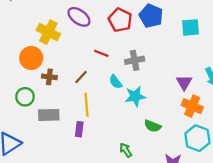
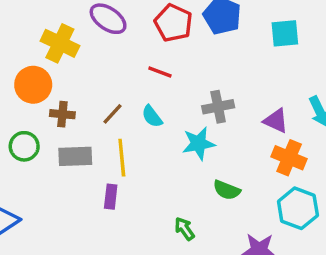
red line: (101, 53) -> (160, 72), moved
gray cross: (135, 60) -> (218, 107), moved
cyan semicircle: (116, 82) -> (152, 116), moved
purple triangle: (184, 83) -> (276, 121), turned -35
gray rectangle: (49, 115) -> (75, 156), moved

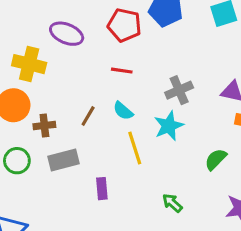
yellow line: (122, 158) -> (135, 148), moved
green semicircle: (227, 190) -> (216, 159), moved, turned 125

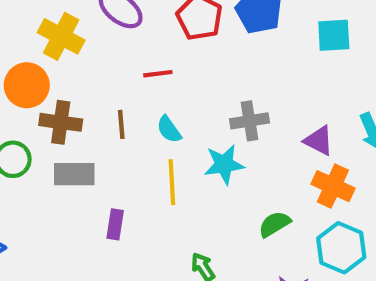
red line: (122, 71) -> (158, 74), moved, turned -30
brown line: (88, 116) -> (121, 124), turned -50
brown cross: (44, 126) -> (61, 122), size x1.4

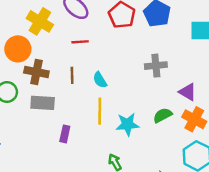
red line: (158, 74) -> (80, 42), moved
gray cross: (250, 121) -> (156, 66), moved
cyan star: (224, 164) -> (127, 124), moved
green semicircle: (274, 224) -> (163, 115), moved

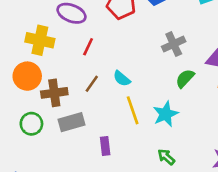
red line: (80, 42) -> (88, 47), turned -42
brown line: (72, 75) -> (92, 84), turned 56
green semicircle: (163, 115) -> (185, 78), moved

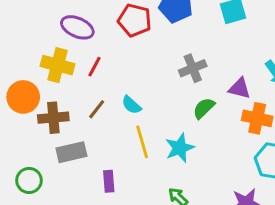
yellow cross: (40, 40) -> (58, 65), moved
green circle: (31, 124) -> (29, 180), moved

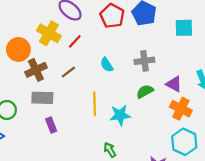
cyan semicircle: (131, 105) -> (107, 65), moved
brown cross: (53, 118) -> (36, 70), turned -35
purple rectangle: (109, 181) -> (51, 125), moved, turned -32

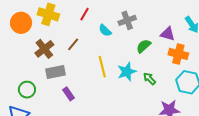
red line: (75, 41) -> (84, 14), moved
orange circle: (18, 49) -> (21, 23), moved
gray cross: (144, 61) -> (127, 20), moved
green arrow: (110, 150) -> (149, 79), moved

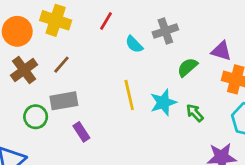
brown line: (73, 44) -> (61, 65), moved
brown cross: (44, 49) -> (24, 70), moved
green circle: (27, 90) -> (36, 117), moved

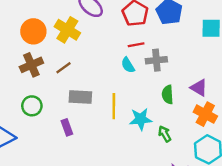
red line: (106, 21) -> (136, 45), moved, turned 35
green semicircle: (187, 67) -> (168, 95), turned -66
gray rectangle: (64, 101) -> (80, 97), moved

